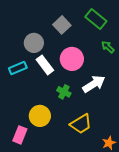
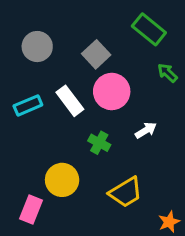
gray square: (62, 25) -> (96, 54), moved
gray circle: (34, 43) -> (37, 47), moved
white arrow: (94, 84) -> (146, 130), size x0.6

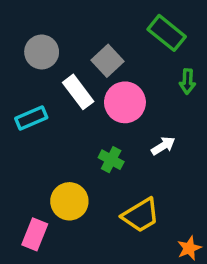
green arrow: (168, 73) -> (187, 82), turned -130
white rectangle: (70, 101) -> (78, 92), moved

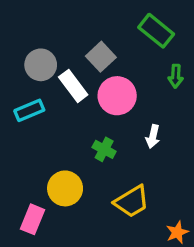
gray circle: (42, 52) -> (41, 65), moved
white arrow: (163, 146) -> (153, 136), turned 135

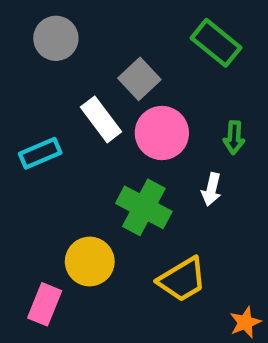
gray circle: (41, 65) -> (56, 38), moved
green arrow: (176, 76) -> (234, 138), moved
green cross: (104, 149) -> (144, 207), size x1.6

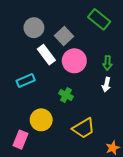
gray circle: (56, 38) -> (34, 28), moved
cyan rectangle: (40, 153) -> (26, 80), moved
white arrow: (211, 189) -> (106, 85), moved
green cross: (144, 207) -> (66, 95), size x0.6

